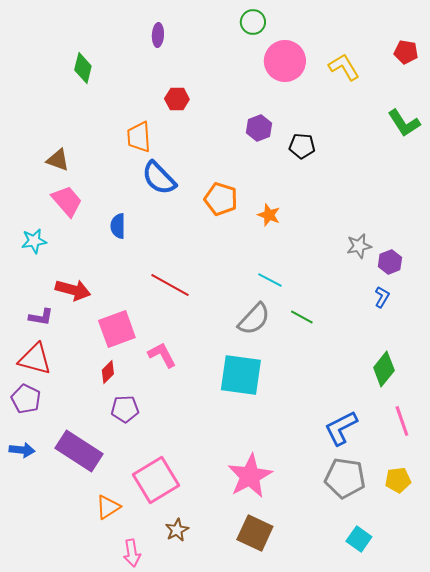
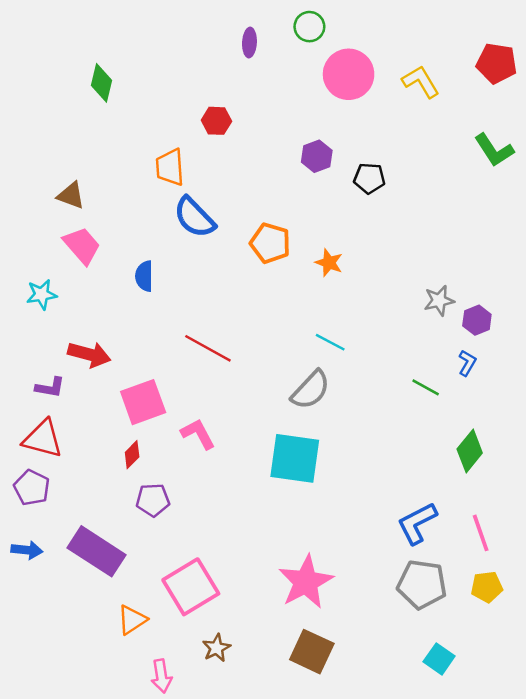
purple ellipse: (158, 35) -> (249, 43), moved
red pentagon: (406, 52) -> (497, 63), size x1.4
green line: (302, 317) -> (426, 387), moved
pink line: (402, 421) -> (481, 533), moved

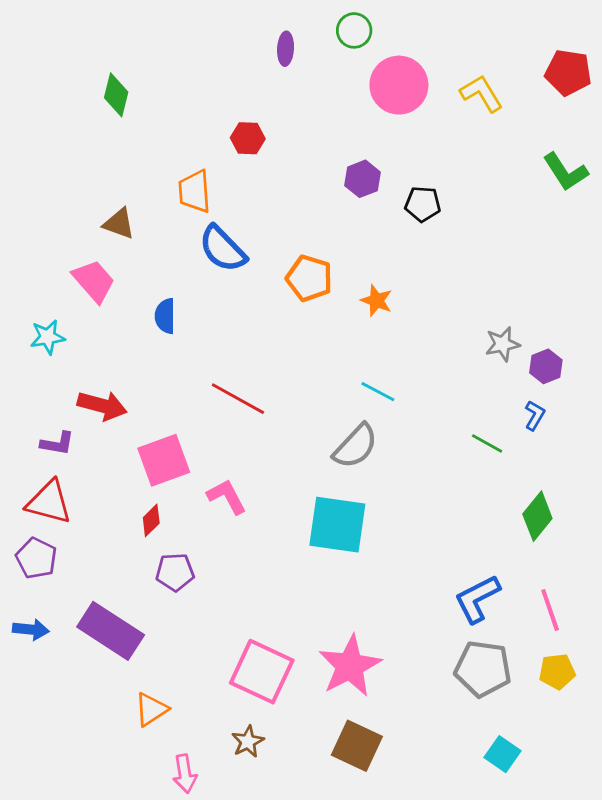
brown triangle: (71, 195) -> (119, 224), moved
pink square: (191, 587) -> (262, 672), moved, turned -34

